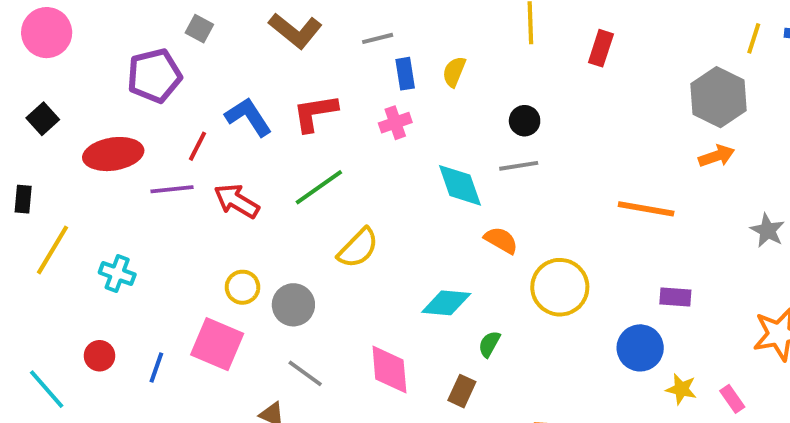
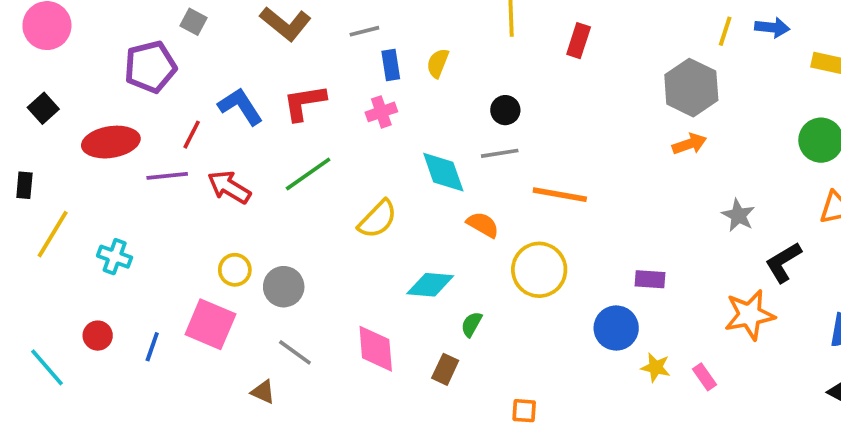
orange line: (646, 209) -> (560, 195), moved
yellow semicircle: (358, 248) -> (378, 219), moved

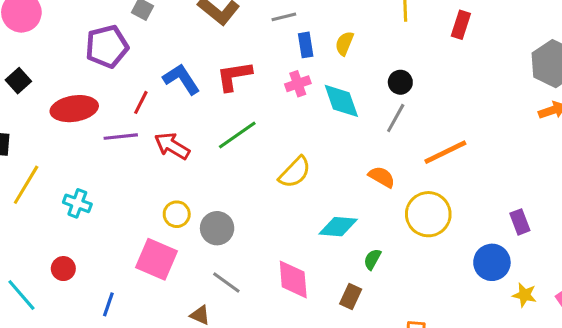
gray line: (500, 153) -> (396, 118), turned -52
cyan diamond: (443, 172) -> (341, 101), moved
orange line: (560, 195) -> (445, 152), turned -36
purple rectangle: (650, 279) -> (520, 222), turned 65
blue line: (152, 347) -> (108, 304), moved

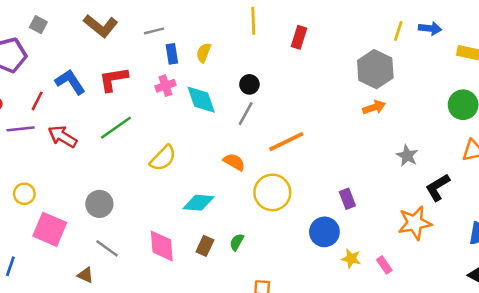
yellow circle: (177, 214) -> (24, 194), moved
green semicircle: (372, 259) -> (237, 242), moved
brown rectangle: (351, 297) -> (205, 246), moved

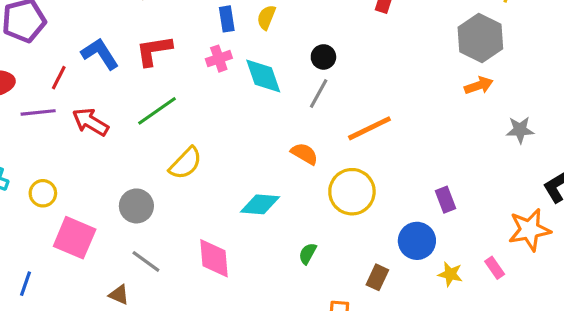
gray star: (407, 156) -> (520, 130), moved, turned -30
yellow semicircle: (163, 158) -> (186, 163), moved
brown rectangle: (205, 246) -> (377, 277), moved
pink rectangle: (384, 265) -> (495, 268), moved

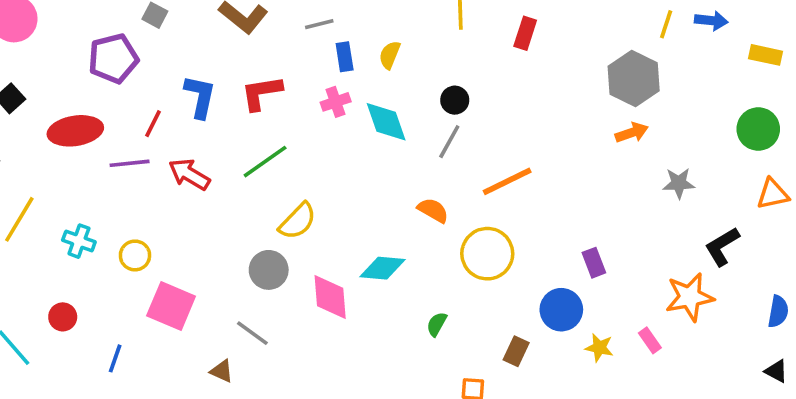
blue L-shape: (100, 54) -> (200, 96), turned 45
gray circle: (136, 206) -> (269, 270), moved
pink diamond: (214, 258) -> (330, 297), moved

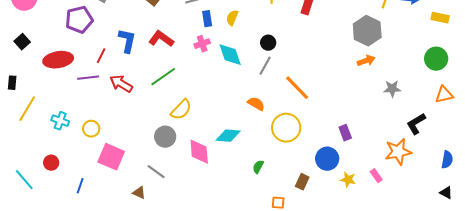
red L-shape: (261, 93) -> (161, 39), turned 45
orange line: (507, 181) -> (297, 88), turned 72

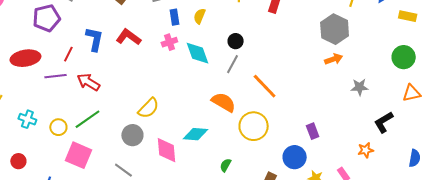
green line: (163, 77) -> (87, 119), moved
orange semicircle: (256, 104) -> (224, 102), size x1.4
orange star: (398, 152) -> (366, 150), size x0.6

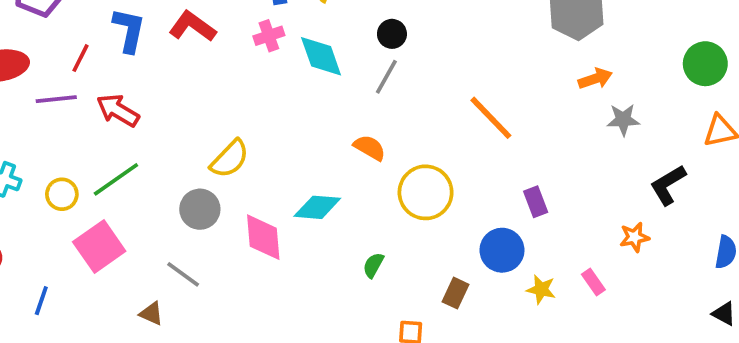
orange arrow: (334, 59) -> (595, 79), moved
orange line: (265, 86) -> (491, 118), moved
orange semicircle: (224, 102) -> (370, 148), size x0.7
pink square: (78, 155) -> (99, 246), turned 32

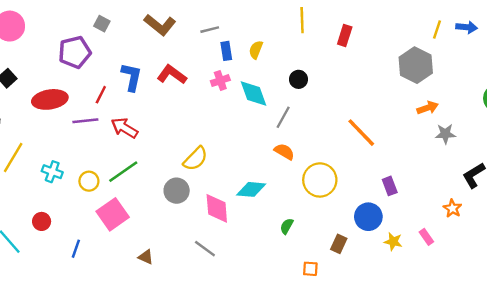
gray line: (386, 77) -> (283, 117), moved
orange star: (634, 237) -> (452, 208), turned -30
gray line: (183, 274) -> (205, 249), moved

